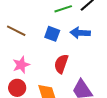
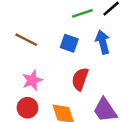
blue arrow: (80, 33) -> (103, 42), turned 72

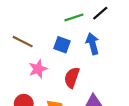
pink star: (32, 80) -> (38, 69), moved

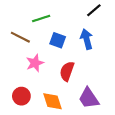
green line: (74, 17) -> (41, 19), moved

